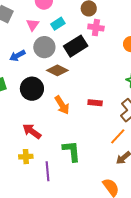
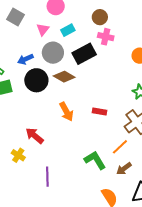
black circle: (32, 89) -> (36, 80), moved
green L-shape: (72, 151) -> (95, 160), moved, turned -30
yellow cross: (26, 157) -> (18, 155), moved, turned 32

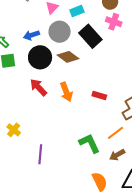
black rectangle: (84, 54) -> (90, 36), turned 70
red arrow: (35, 136) -> (38, 87), moved

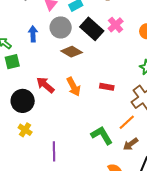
pink cross: (114, 22) -> (116, 25), moved, turned 35
blue arrow: (31, 35) -> (33, 34), turned 112
black circle: (40, 57) -> (23, 101), moved

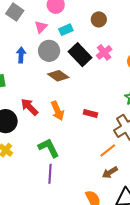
green L-shape: (102, 135) -> (49, 148), moved
purple line: (54, 151) -> (50, 174), moved

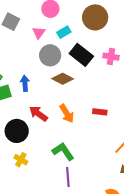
brown circle: (99, 19) -> (95, 17), size x1.6
pink cross: (104, 52) -> (111, 57), moved, turned -35
blue arrow: (21, 55) -> (25, 83), moved

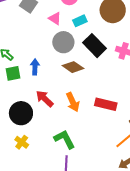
pink triangle: (39, 33) -> (55, 18), turned -40
red rectangle: (100, 112) -> (106, 104), size x1.5

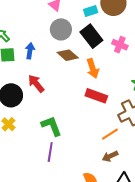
cyan rectangle: (80, 21) -> (91, 11), moved
orange arrow: (73, 102) -> (93, 68), moved

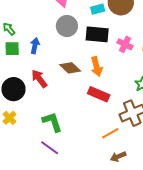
black rectangle: (91, 36) -> (97, 34), turned -50
brown diamond: (68, 55) -> (70, 68), moved
purple line: (50, 152) -> (50, 148), turned -66
brown arrow: (110, 156) -> (118, 157), moved

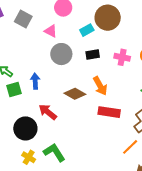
black rectangle: (97, 34) -> (93, 55), size x0.6
green L-shape: (52, 122) -> (54, 152), moved

